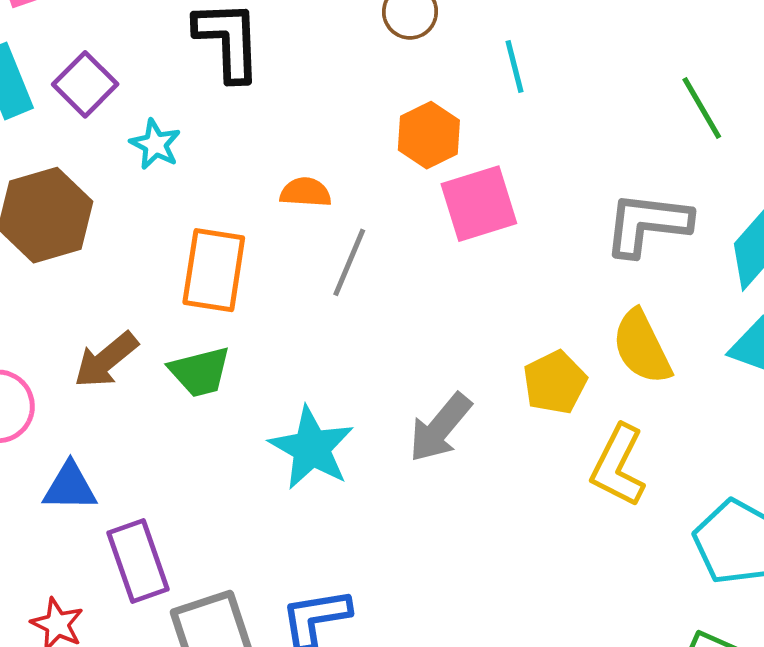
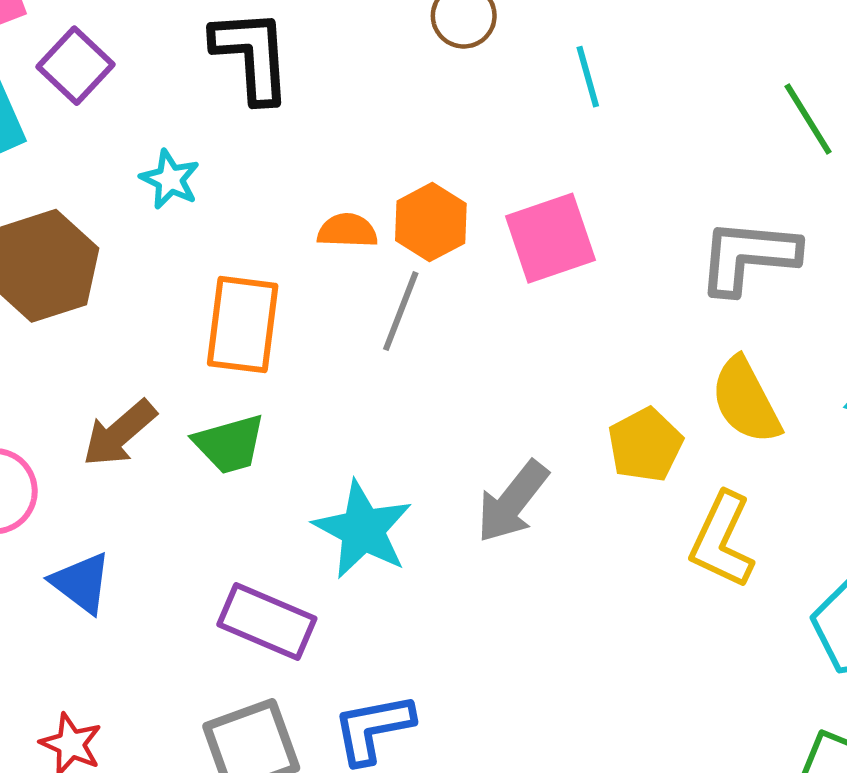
purple square: (85, 84) -> (75, 66), moved
orange hexagon: (429, 135) -> (431, 222), moved
blue triangle: (70, 487) -> (81, 583), turned 38
purple rectangle: (138, 561) -> (267, 622), moved, turned -46

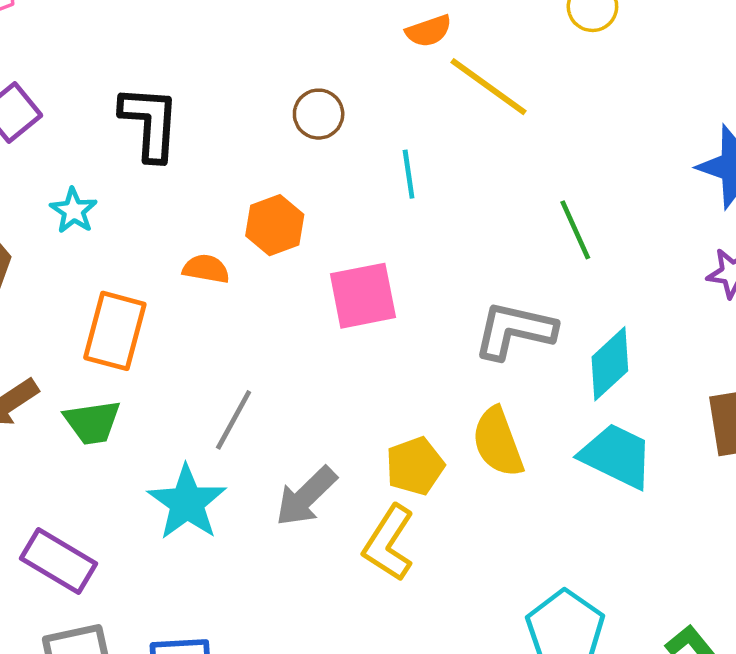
orange hexagon: (431, 222) -> (275, 225), moved
gray line: (401, 311) -> (234, 420), moved
yellow L-shape: (722, 540) -> (389, 543), moved
purple rectangle: (267, 622) -> (58, 561), moved

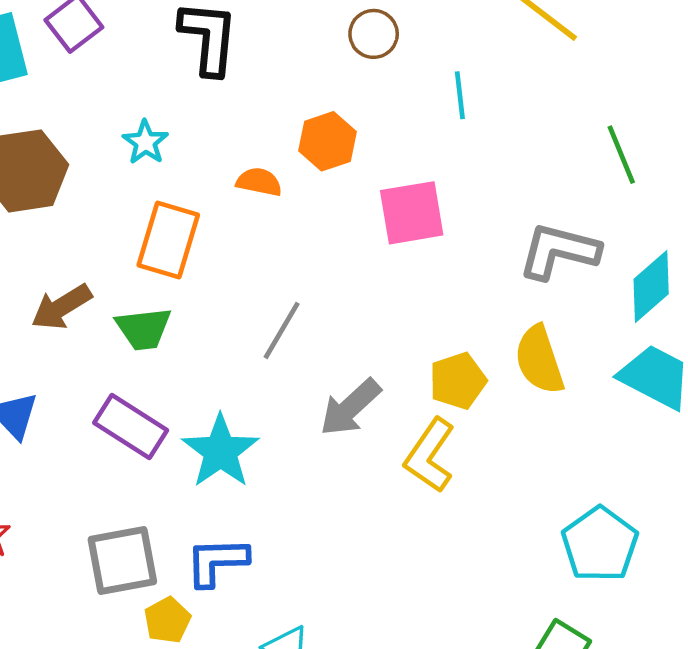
cyan star: (74, 211) -> (145, 142), moved
cyan star: (187, 503) -> (220, 451), moved
purple rectangle: (58, 561) -> (131, 427), moved

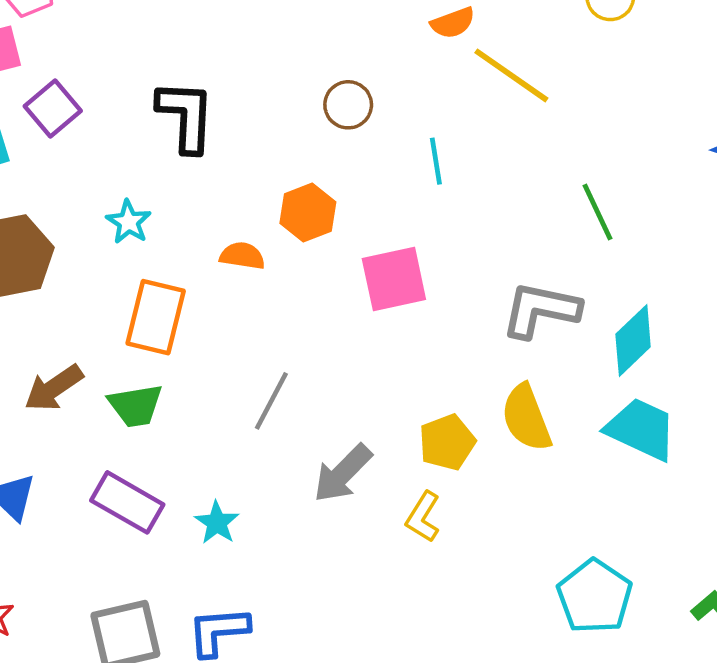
cyan star: (220, 451) -> (217, 523), size x0.6
yellow L-shape: (430, 455) -> (423, 517), size x0.7

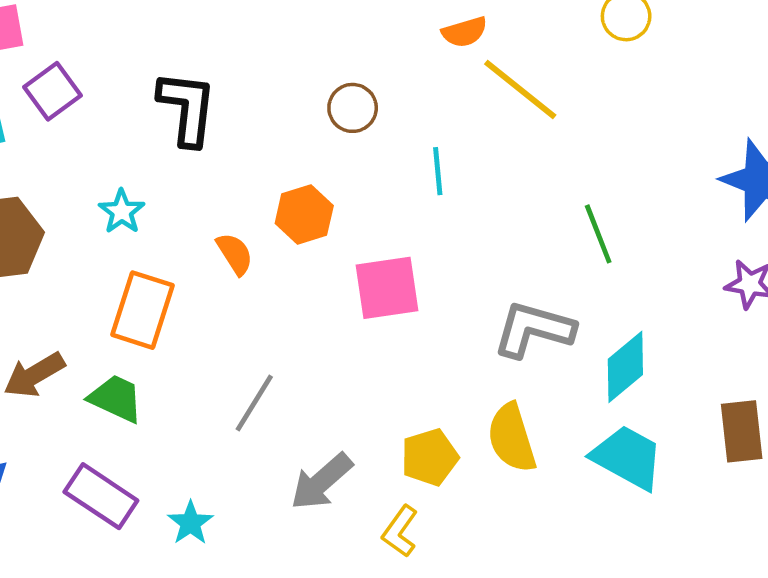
orange semicircle: (242, 256) -> (235, 254), turned 45
green trapezoid: (135, 406) -> (116, 398), turned -150

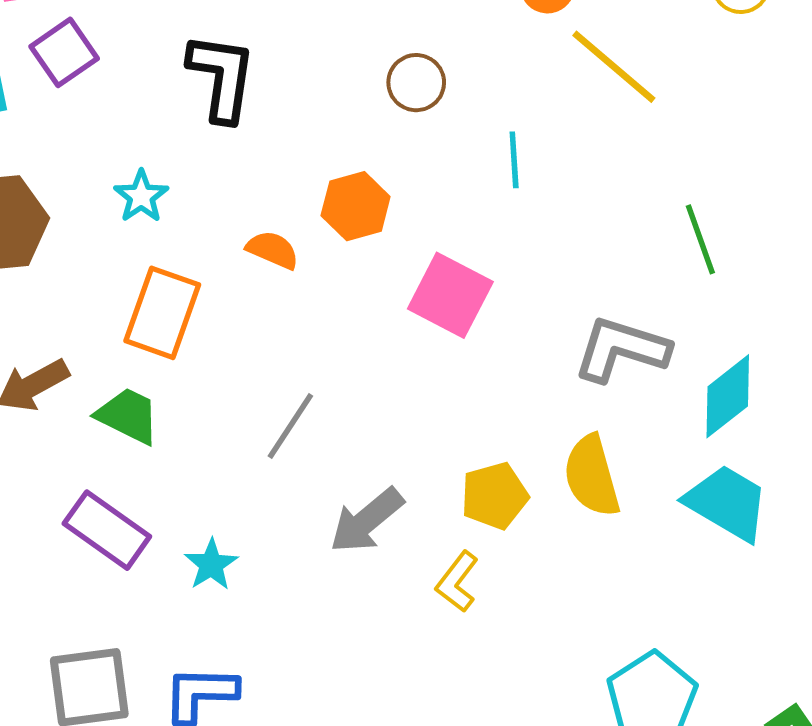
orange semicircle: (235, 254) -> (273, 250), turned -36
pink square: (387, 288) -> (450, 295), turned 34

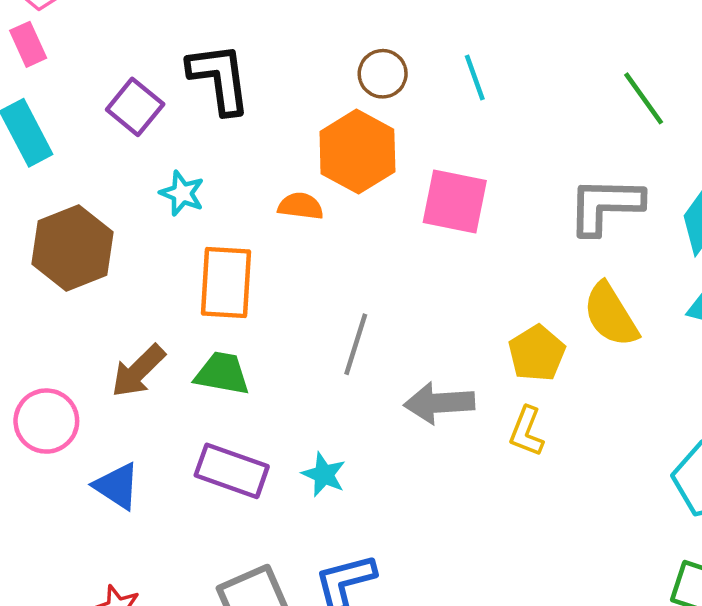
purple square: (64, 52) -> (135, 107), moved
brown circle: (416, 83) -> (383, 74), moved
orange hexagon: (356, 206) -> (357, 152), size x1.4
gray arrow: (367, 521) -> (439, 403), turned 52

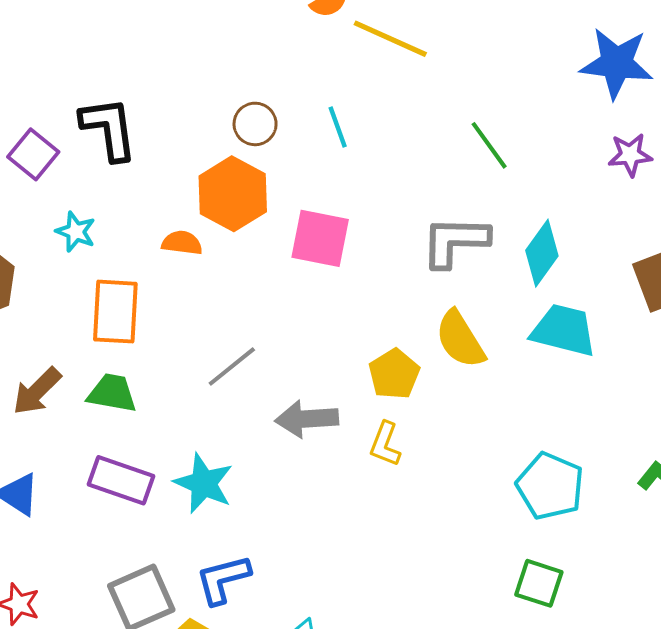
gray line: (356, 344) -> (232, 366), turned 34
cyan star: (324, 475) -> (204, 483), size x1.5

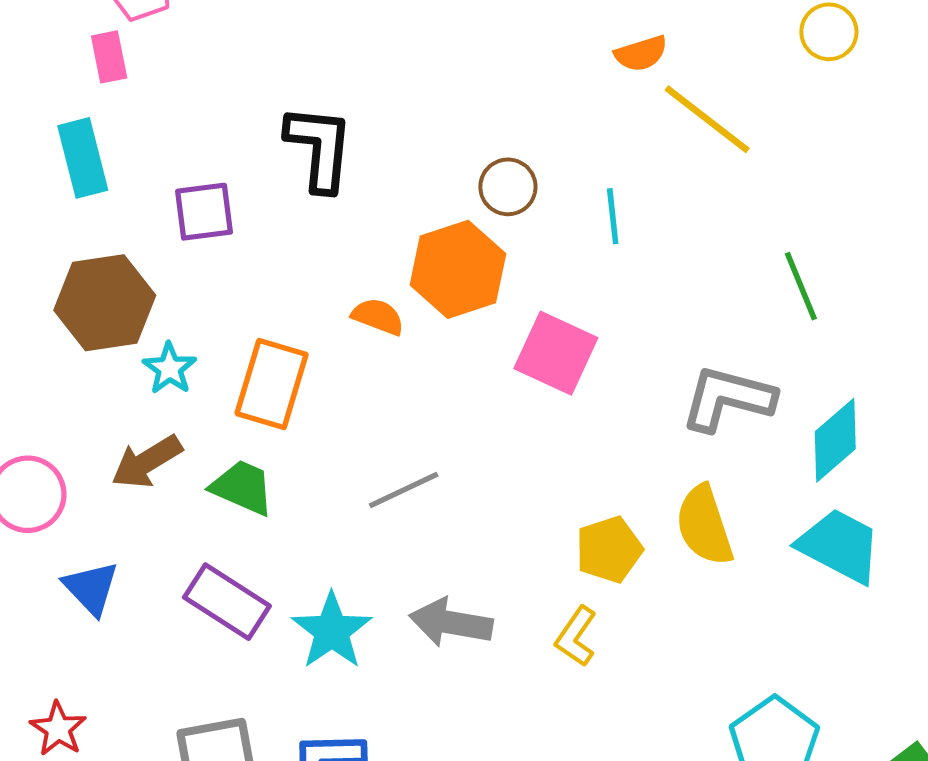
purple square: (33, 154) -> (204, 212), moved, turned 30
cyan star: (76, 232) -> (170, 368), moved
gray arrow: (307, 419) -> (451, 623), moved

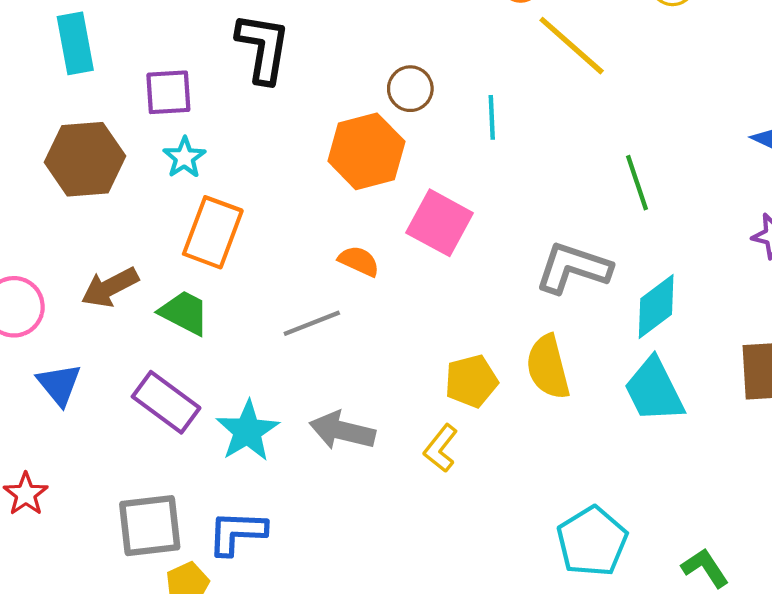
orange semicircle: (378, 317) -> (359, 261), moved
cyan star: (170, 368) -> (184, 158), moved
cyan trapezoid: (840, 546) -> (654, 390), turned -148

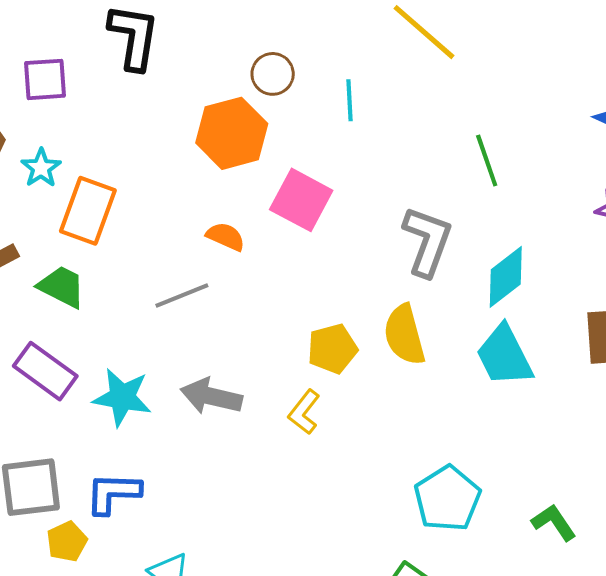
cyan star: (184, 158) -> (41, 168), moved
gray L-shape: (573, 268) -> (427, 241), turned 92
cyan star: (247, 431) -> (122, 397), turned -30

